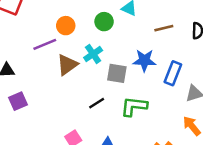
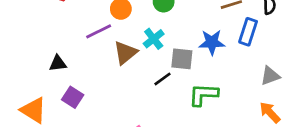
blue rectangle: (173, 73) -> (248, 32), moved
purple square: (18, 101) -> (73, 97), turned -30
black line: (97, 103) -> (163, 79), moved

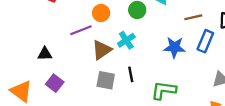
gray square: (182, 59) -> (106, 80), moved
black line: (163, 79) -> (131, 74), turned -70

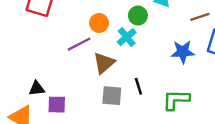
cyan cross: (126, 40) -> (127, 37), moved
black triangle: (45, 54) -> (37, 88), moved
purple square: (55, 83) -> (57, 105), turned -30

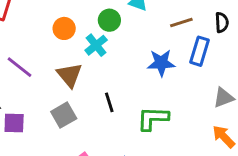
purple line: (79, 44) -> (19, 67), moved, turned 65
brown triangle: (104, 63) -> (69, 75), turned -30
gray square: (112, 96) -> (64, 115), moved, turned -35

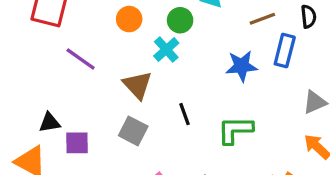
orange circle: (64, 28) -> (129, 19), moved
purple line: (19, 67) -> (81, 59), moved
gray square: (64, 115) -> (133, 131), turned -30

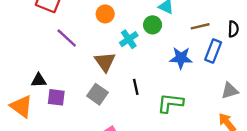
green circle: (180, 20) -> (153, 25), moved

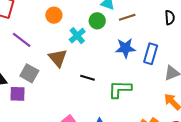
brown line: (200, 26) -> (127, 17), moved
blue rectangle: (213, 51) -> (151, 54), moved
black line: (136, 87) -> (88, 78), turned -56
gray square: (98, 94) -> (29, 73), moved

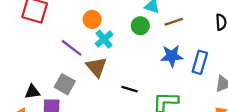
cyan cross: (77, 36) -> (104, 39), moved
purple line: (22, 40) -> (72, 48), moved

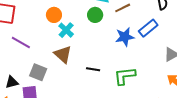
purple line: (72, 48) -> (21, 42), moved
blue rectangle: (200, 62) -> (148, 28), moved, turned 42

